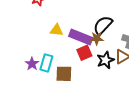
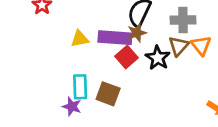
purple star: (32, 64) -> (72, 107), moved
brown square: (64, 74) -> (108, 94), turned 36

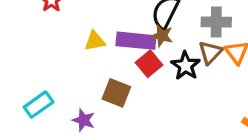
brown star: (137, 33) -> (162, 36), turned 30
cyan rectangle: (80, 87) -> (39, 105), moved, turned 55
brown square: (108, 94) -> (116, 93), moved

